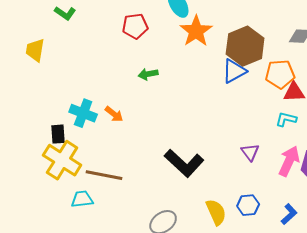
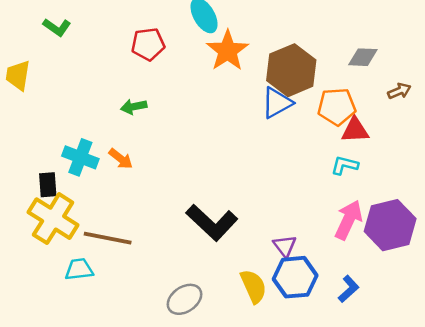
green arrow: (148, 74) -> (134, 107), moved
purple triangle: (250, 152) -> (285, 246), moved
blue hexagon: (248, 205) -> (295, 277), size x1.5

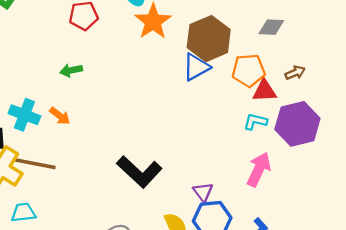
brown arrow: (399, 91) -> (295, 73), moved
purple hexagon: (390, 225) -> (297, 124), moved
brown line: (108, 238) -> (35, 164), moved

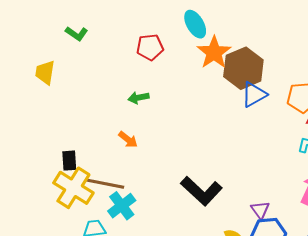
brown hexagon: (209, 39) -> (243, 68), moved
cyan cross: (24, 115) -> (122, 206), moved, turned 32

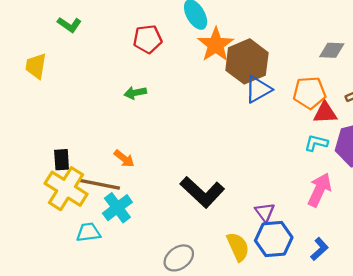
orange arrow: (128, 140) -> (124, 159), moved

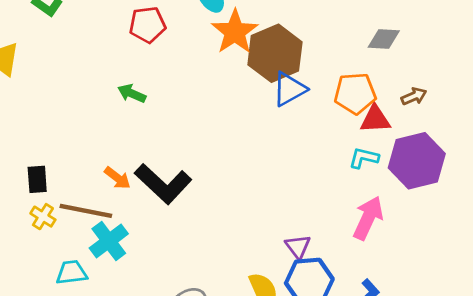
green arrow: (135, 93) -> (132, 93), turned 35
yellow cross: (66, 189) -> (43, 217), size x0.5
black L-shape: (202, 192) -> (163, 184), moved

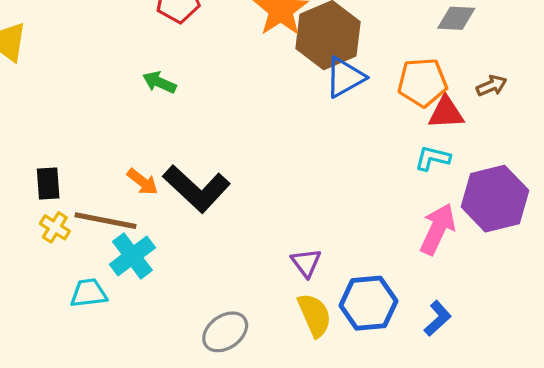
purple hexagon: (417, 161) -> (495, 199), moved
purple triangle: (298, 247) -> (306, 263), moved

